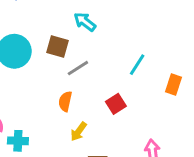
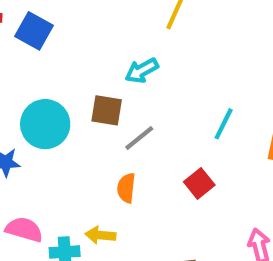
cyan arrow: (85, 22) -> (142, 71), turned -60
yellow arrow: (79, 132) -> (100, 235), moved, turned 66

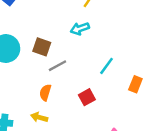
cyan arrow: (142, 71) -> (80, 29), moved
yellow arrow: (100, 235) -> (39, 117), moved

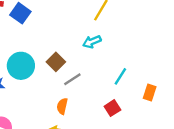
brown square: (42, 47) -> (56, 62), turned 30
red square: (87, 97) -> (112, 108), moved

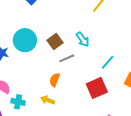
cyan arrow: (92, 42) -> (83, 39), moved, turned -112
red square: (112, 108) -> (97, 88), size x1.5

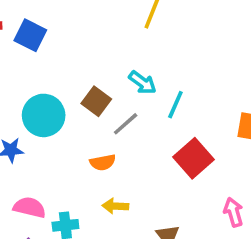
cyan line: (108, 62) -> (175, 105), moved
orange semicircle: (55, 80) -> (103, 162), moved, turned -104

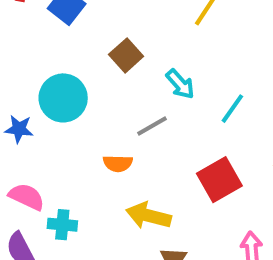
brown square: (96, 101) -> (126, 55), moved
cyan line: (175, 105) -> (232, 109), moved
yellow arrow: (115, 206) -> (149, 216), moved, size x1.5

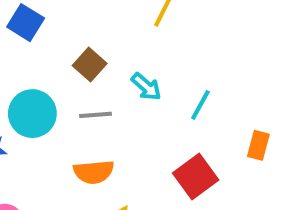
gray line: (152, 126) -> (96, 115), moved, turned 32
orange semicircle: (118, 163) -> (94, 172), size x1.4

